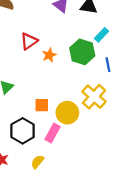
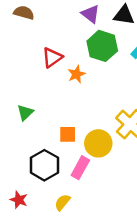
green hexagon: (82, 52) -> (102, 46), moved

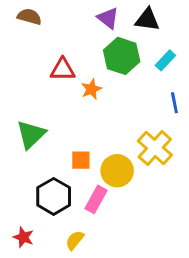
red triangle: (52, 57) -> (63, 69), turned 35
green triangle: (25, 113) -> (31, 134), size x1.5

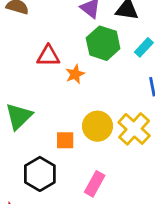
yellow circle: (117, 171) -> (97, 126), moved
pink rectangle: (96, 199) -> (95, 184), moved

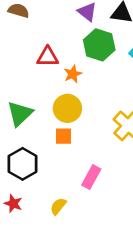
yellow circle: (97, 126) -> (67, 108), moved
black hexagon: (40, 174) -> (23, 164), moved

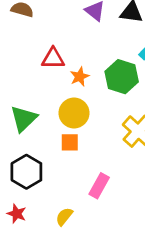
green hexagon: (99, 45) -> (122, 77), moved

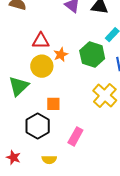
yellow circle: (74, 113) -> (42, 66), moved
black hexagon: (26, 172) -> (38, 126), moved
yellow semicircle: (64, 217) -> (49, 160), turned -128

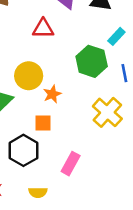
red triangle: (41, 41) -> (43, 29), moved
orange star: (61, 55) -> (52, 94), moved

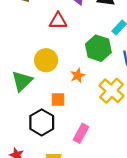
orange star: (52, 94) -> (78, 75), moved

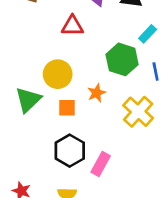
orange square: (58, 99) -> (67, 108), moved
black hexagon: (42, 122) -> (70, 151), moved

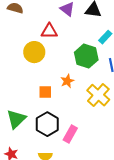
yellow circle: (58, 74) -> (34, 52), moved
green triangle: (28, 100) -> (16, 119), moved

